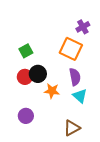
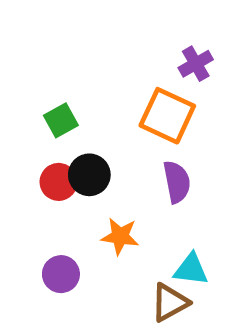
orange star: (52, 91) -> (120, 236), moved
cyan triangle: (80, 96) -> (191, 269), moved, turned -35

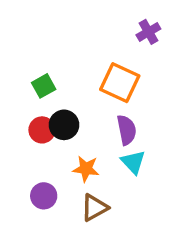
purple cross: (196, 64) -> (148, 32), moved
cyan triangle: (191, 269) -> (133, 162), moved, turned 40
brown triangle: (170, 302) -> (94, 208), moved

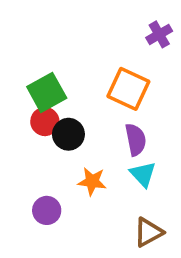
green square: (44, 86) -> (47, 92), size x1.5
red circle: (42, 130) -> (45, 122), moved
brown triangle: (94, 208) -> (148, 232), moved

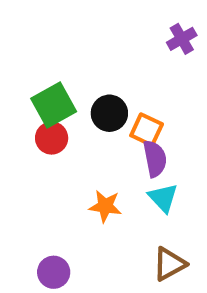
orange square: (128, 89) -> (147, 130), moved, size x0.7
black circle: (68, 134) -> (109, 113), moved
purple circle: (47, 210) -> (54, 272), moved

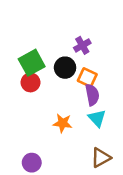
purple cross: (182, 39) -> (82, 45), moved

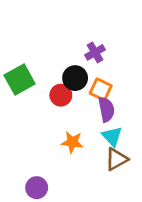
green square: (32, 63) -> (20, 79), moved
red circle: (30, 82) -> (61, 95), moved
brown triangle: (101, 158) -> (116, 159), moved

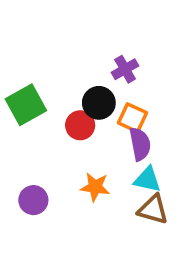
cyan triangle: (112, 136) -> (147, 180), turned -35
brown triangle: (116, 159) -> (153, 209), turned 45
purple circle: (37, 188) -> (33, 200), moved

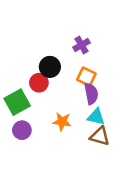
black circle: (99, 103) -> (50, 67), moved
green square: (26, 105) -> (17, 102), moved
red circle: (80, 125) -> (39, 83), moved

